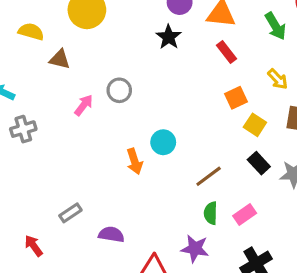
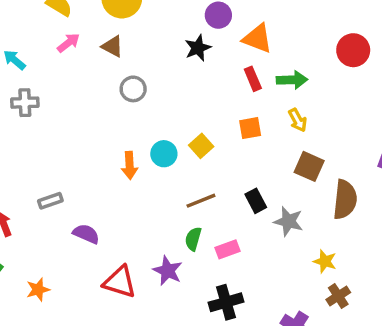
green arrow: (275, 26) -> (292, 80), moved, turned -76
brown triangle: (60, 59) -> (112, 46), moved
pink arrow: (84, 105) -> (69, 43), moved
yellow square: (255, 125) -> (201, 146), moved

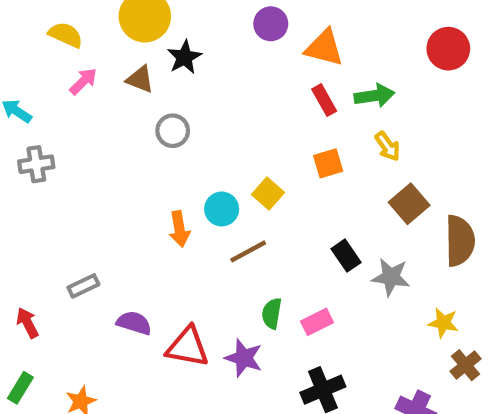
black star: (198, 48) -> (184, 57), moved
brown square: (309, 166) -> (409, 204), turned 32
brown line: (201, 201) -> (248, 251), moved
red triangle: (120, 282) -> (188, 347), moved

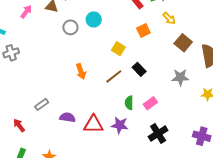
cyan circle: (222, 209) -> (94, 19), moved
black rectangle: (346, 256) -> (139, 69), moved

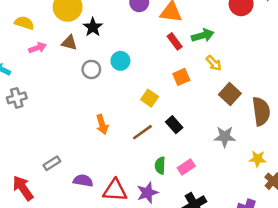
pink arrow: (26, 12) -> (37, 48), turned 32
red arrow: (19, 125) -> (23, 188), size x1.5
purple star: (120, 125) -> (147, 193), turned -30

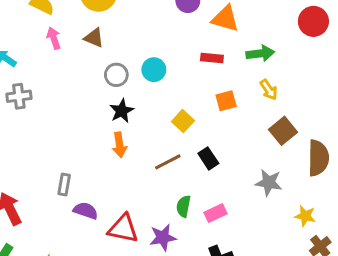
black star: (93, 27) -> (122, 111), moved
red rectangle: (175, 41) -> (212, 58), moved, turned -56
pink arrow: (37, 48) -> (54, 38), turned -98
gray rectangle: (52, 163) -> (64, 184), moved, turned -56

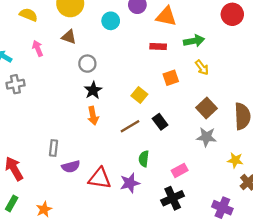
pink arrow: (54, 38) -> (38, 48), moved
cyan circle: (154, 70) -> (111, 21), moved
brown square: (283, 131) -> (206, 108), moved
purple semicircle: (86, 211) -> (71, 167), turned 150
pink rectangle: (216, 213) -> (180, 170), moved

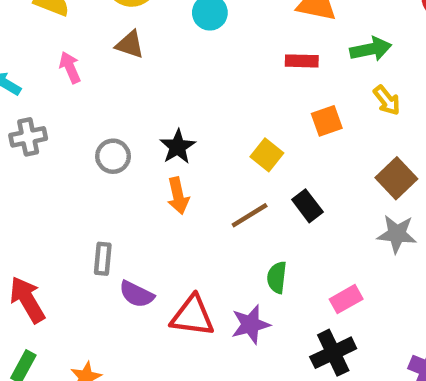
gray circle: (87, 64) -> (113, 156), moved
purple semicircle: (71, 167) -> (137, 294), turned 42

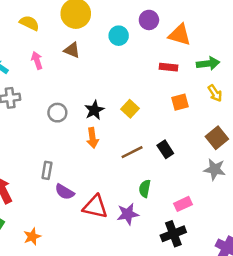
yellow square: (267, 155) -> (130, 109), moved

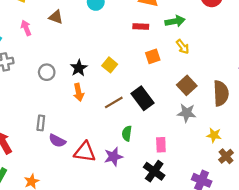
black rectangle: (165, 149) -> (143, 98), size x1.5
pink rectangle: (183, 204) -> (161, 145), turned -64
black cross: (173, 234) -> (154, 171), turned -30

